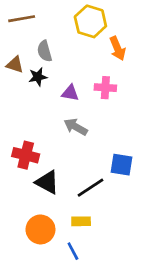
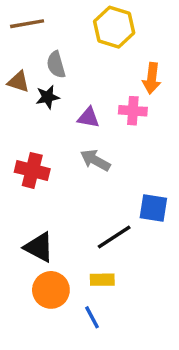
orange arrow: (117, 48) -> (152, 78), moved, turned 30
red cross: (26, 155) -> (32, 170), moved
black triangle: (47, 182) -> (39, 247), moved

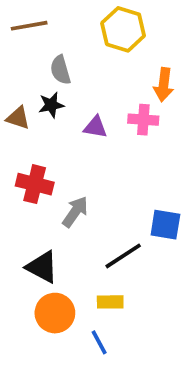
brown triangle: (19, 82) -> (18, 118), moved
gray arrow: (95, 160) -> (75, 212), moved, turned 96

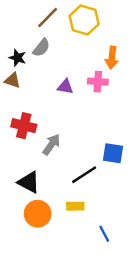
brown line: (29, 26) -> (48, 18), moved, turned -35
gray semicircle: (60, 70) -> (41, 48), turned -126
black star: (51, 105) -> (17, 58), moved, turned 30
blue line: (99, 342) -> (104, 234), moved

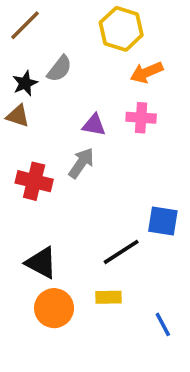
brown line: (48, 18) -> (25, 25), moved
black star: (17, 58) -> (25, 83), turned 30
orange arrow: (112, 58) -> (147, 72), moved, turned 60
gray arrow: (51, 145) -> (81, 163), moved
blue line: (104, 234) -> (163, 324), moved

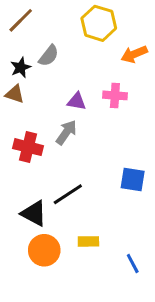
orange arrow: (147, 72) -> (134, 54), moved
black line: (121, 252) -> (68, 194), moved

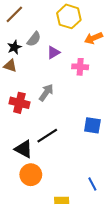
purple triangle: (77, 101) -> (53, 52), moved, turned -40
yellow rectangle: (88, 241) -> (62, 200), moved

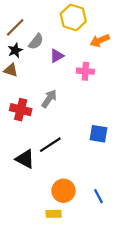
brown line: (14, 14) -> (15, 27), moved
orange circle: (31, 175) -> (63, 191), moved
yellow rectangle: (62, 200) -> (54, 214), moved

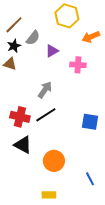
red cross: (21, 110) -> (20, 117), moved
black line: (50, 145) -> (46, 115), moved
orange circle: (63, 191) -> (54, 161), moved

